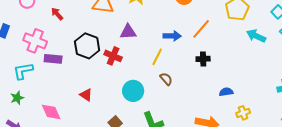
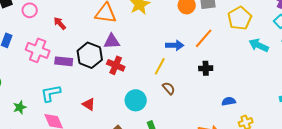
purple triangle: (128, 32) -> (112, 41), moved
purple rectangle: (53, 59) -> (64, 61), moved
cyan L-shape: (23, 71) -> (51, 93), moved

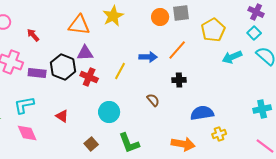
cyan arrow: (259, 45) -> (232, 57), turned -48
yellow line: (160, 66) -> (120, 71), moved
brown semicircle: (169, 88) -> (153, 100), moved
blue semicircle: (229, 101) -> (202, 113), size x1.6

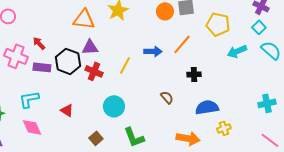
yellow pentagon: (213, 30) -> (218, 24), turned -30
red arrow: (33, 35) -> (39, 43), moved
black cross: (179, 80) -> (194, 74), moved
brown semicircle: (153, 100) -> (167, 97), moved

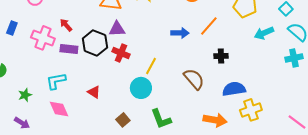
yellow line: (125, 65) -> (151, 66), moved
brown semicircle: (167, 97) -> (194, 79), size x1.6
cyan cross: (267, 103) -> (294, 58), moved
yellow cross: (224, 128) -> (251, 110), size x1.5

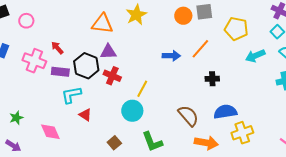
brown semicircle: (194, 79) -> (188, 116), moved
cyan L-shape: (56, 81) -> (71, 95), moved

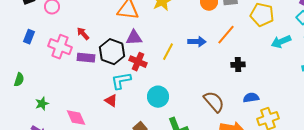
yellow line: (142, 89) -> (168, 52), moved
cyan L-shape: (71, 95) -> (121, 81), moved
blue semicircle: (225, 112) -> (251, 98), size x0.7

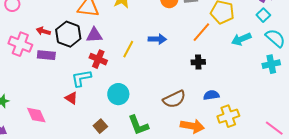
red arrow: (83, 34) -> (43, 31), turned -32
orange line: (226, 35) -> (201, 32), moved
black hexagon: (112, 52) -> (68, 34), moved
brown semicircle: (214, 102) -> (174, 99), turned 105

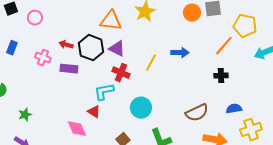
purple triangle: (94, 35) -> (117, 49), turned 30
pink cross: (20, 44) -> (43, 58), size x0.7
pink diamond: (36, 115) -> (77, 129), moved

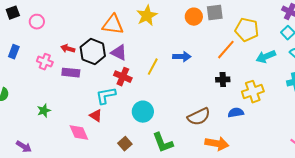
green star: (25, 115) -> (44, 111), moved
yellow cross: (251, 130) -> (253, 92), moved

